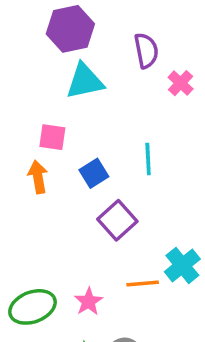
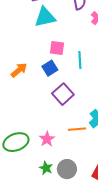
pink square: (52, 137) -> (57, 48), moved
orange arrow: (38, 177) -> (19, 70), turned 60

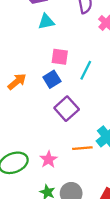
cyan triangle: (45, 17) -> (46, 22), size x0.7
cyan line: (80, 60) -> (86, 70), turned 30

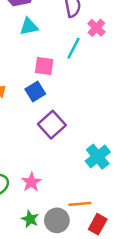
cyan line: (86, 70) -> (73, 48), moved
orange line: (82, 148) -> (80, 204), moved

